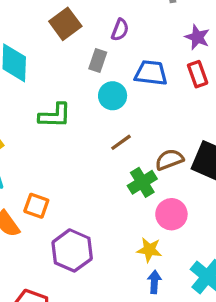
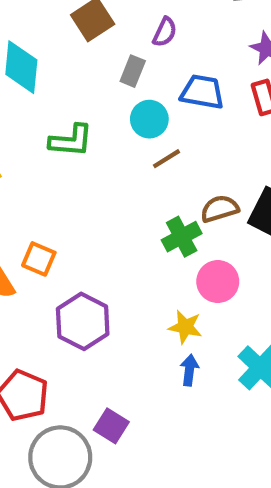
brown line: (121, 142) -> (167, 159), moved

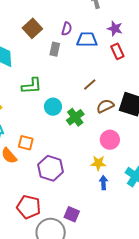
blue trapezoid: (202, 92) -> (87, 40), moved
cyan circle: (149, 119) -> (53, 107), moved
brown line: (167, 159) -> (90, 85), moved
green cross: (182, 237) -> (75, 117), moved

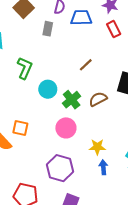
green L-shape: (32, 86) -> (25, 68), turned -60
brown semicircle: (105, 106) -> (98, 99), moved
pink circle: (110, 140) -> (66, 128), moved
purple hexagon: (51, 168) -> (60, 168), moved

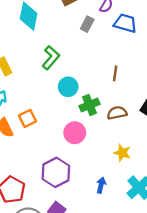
brown line: (86, 65) -> (115, 73), turned -56
orange square: (20, 128) -> (28, 118), turned 35
yellow star: (97, 147) -> (122, 153), moved

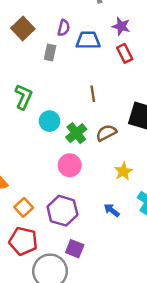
orange square: (28, 118) -> (24, 207), moved
yellow star: (122, 153) -> (123, 171), turned -30
blue arrow: (101, 185) -> (112, 210), turned -49

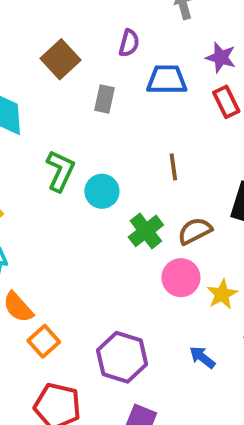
purple semicircle: (64, 28) -> (129, 43), moved
cyan circle: (49, 121) -> (102, 191), moved
pink circle: (70, 165) -> (181, 278), moved
orange square: (24, 207) -> (44, 341), moved

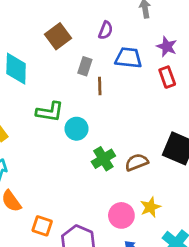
brown line: (173, 167) -> (100, 86), moved
green L-shape: (60, 171) -> (50, 112), turned 68
pink circle: (181, 278) -> (121, 215), moved
orange square: (44, 341) -> (42, 226), moved, turned -36

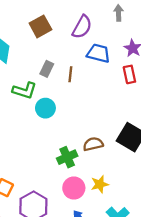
purple semicircle: (106, 30) -> (82, 27), size x1.5
gray rectangle: (85, 66) -> (47, 69), moved
green cross: (103, 159) -> (67, 157), moved

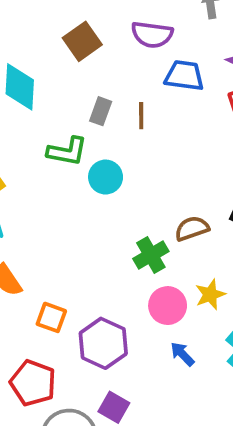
purple semicircle: (82, 27) -> (152, 35), turned 75

